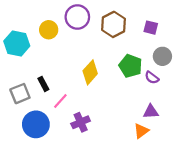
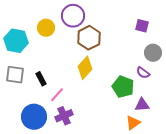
brown hexagon: (114, 24) -> (89, 38), moved
green pentagon: (131, 66) -> (123, 87), moved
gray square: (20, 94) -> (15, 75), moved, turned 30
purple cross: (81, 122) -> (64, 116), moved

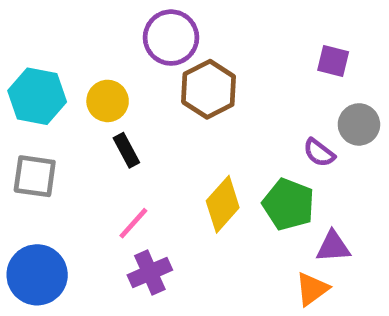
yellow circle: (46, 28) -> (108, 101), moved
yellow diamond: (85, 68) -> (223, 204), moved
purple semicircle: (143, 73) -> (319, 153), moved
black rectangle: (41, 79) -> (126, 150), moved
blue circle: (34, 117) -> (37, 275), moved

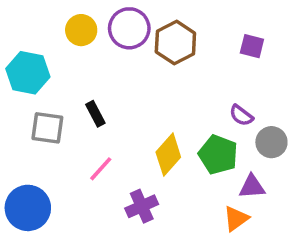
brown hexagon: (209, 89) -> (175, 43), moved
yellow circle: (108, 101) -> (81, 30), moved
gray circle: (359, 124) -> (271, 142), moved
gray square: (35, 176) -> (47, 128), moved
purple cross: (150, 272) -> (142, 206), moved

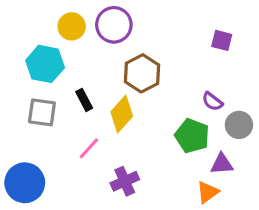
brown hexagon: (175, 43) -> (142, 73), moved
cyan hexagon: (28, 73) -> (45, 64), moved
yellow diamond: (168, 155) -> (122, 114), moved

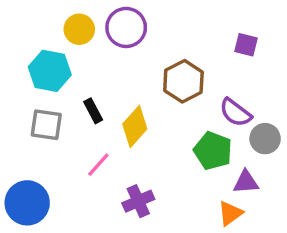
brown hexagon: (142, 73) -> (183, 81), moved
purple semicircle: (212, 101) -> (236, 113), size x1.4

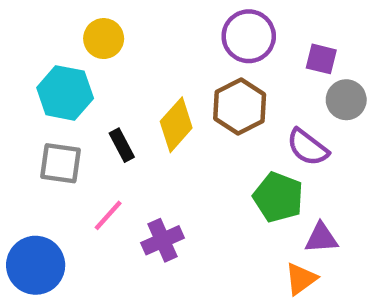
purple circle: (126, 27) -> (249, 36), moved
yellow diamond: (135, 126) -> (176, 125), moved
gray circle: (265, 139) -> (346, 100), moved
pink line: (98, 165) -> (108, 215), moved
purple cross: (138, 201) -> (163, 240), moved

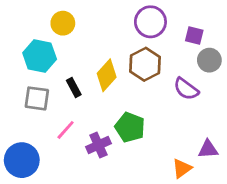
green pentagon: (278, 197) -> (130, 127), moved
purple triangle: (321, 238) -> (208, 149), moved

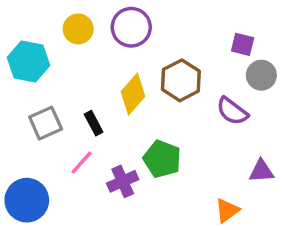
purple circle: (150, 22) -> (131, 27), moved
cyan hexagon: (40, 56) -> (28, 61), moved
black rectangle: (74, 88) -> (94, 123), moved
gray square: (37, 98) -> (46, 123), turned -32
purple triangle: (208, 149) -> (261, 171), moved

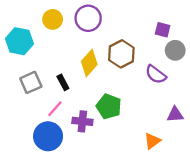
purple cross: (123, 181) -> (82, 121), turned 30
blue circle: (27, 200) -> (48, 136), moved

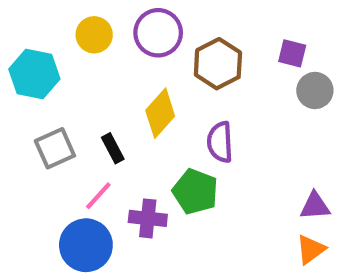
brown hexagon: (121, 54) -> (218, 64), moved
purple semicircle: (156, 74) -> (220, 142), moved, turned 50
orange triangle: (152, 141) -> (311, 249), moved

